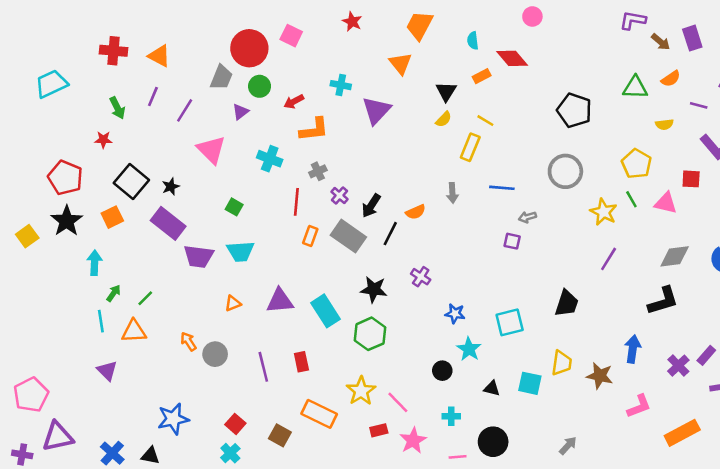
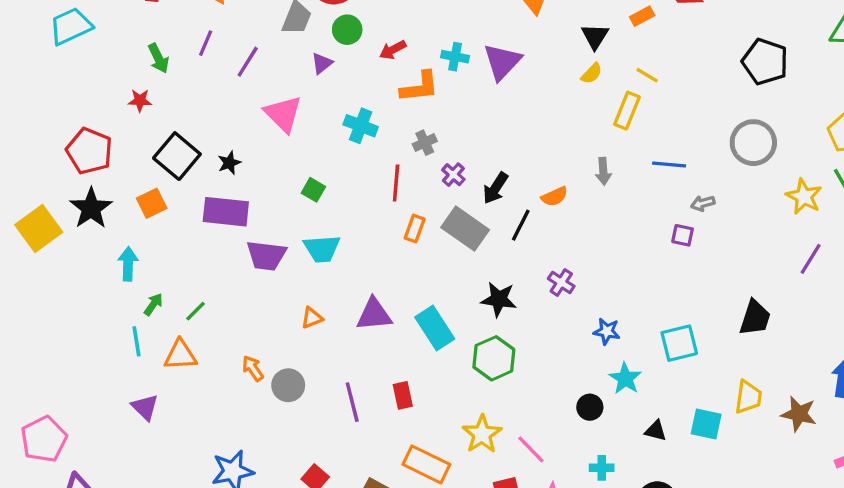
cyan cross: (341, 85) -> (455, 57), moved
purple rectangle: (168, 223) -> (226, 212), turned -32
yellow square: (27, 236) -> (39, 229), size x1.5

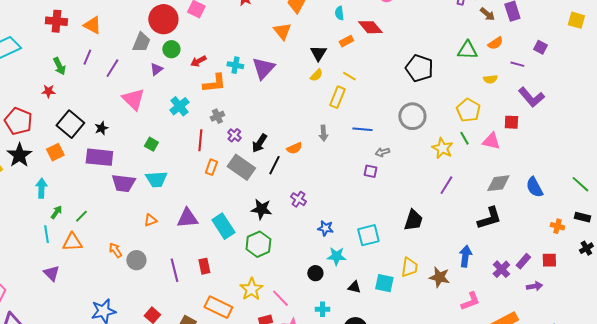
cyan cross: (361, 126) -> (179, 106), turned 30
cyan star: (625, 379) -> (336, 256), turned -30

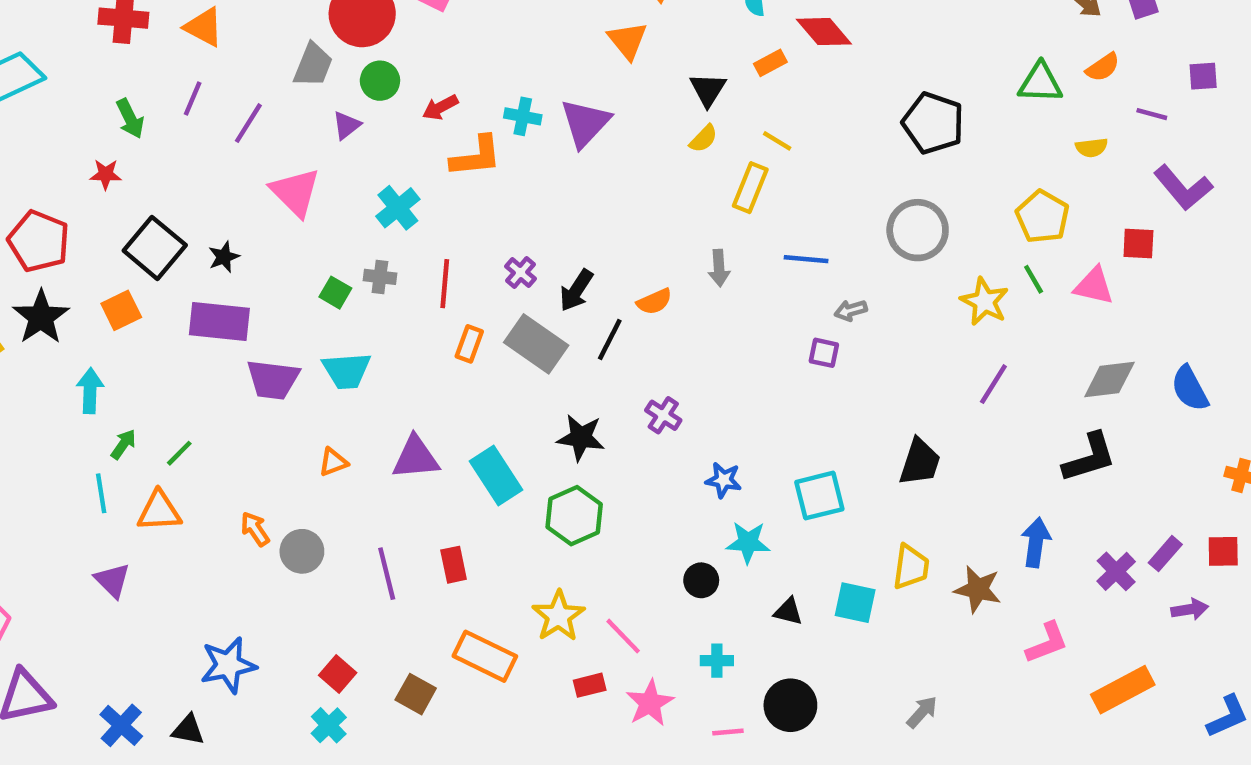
purple square: (540, 47) -> (1203, 76), turned -32
gray cross: (217, 116) -> (380, 277), moved, turned 32

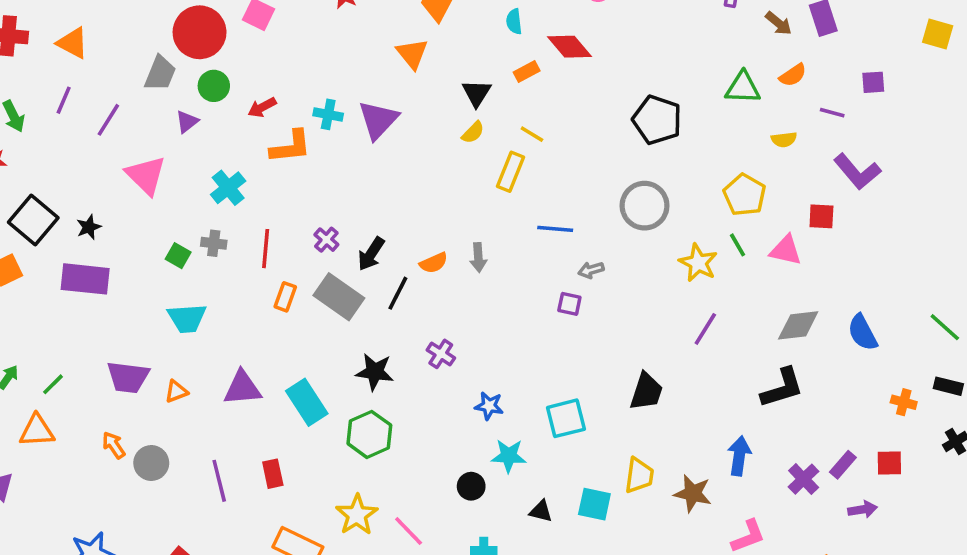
gray arrow: (719, 268) -> (478, 257), moved
purple trapezoid: (273, 380) -> (128, 377), moved

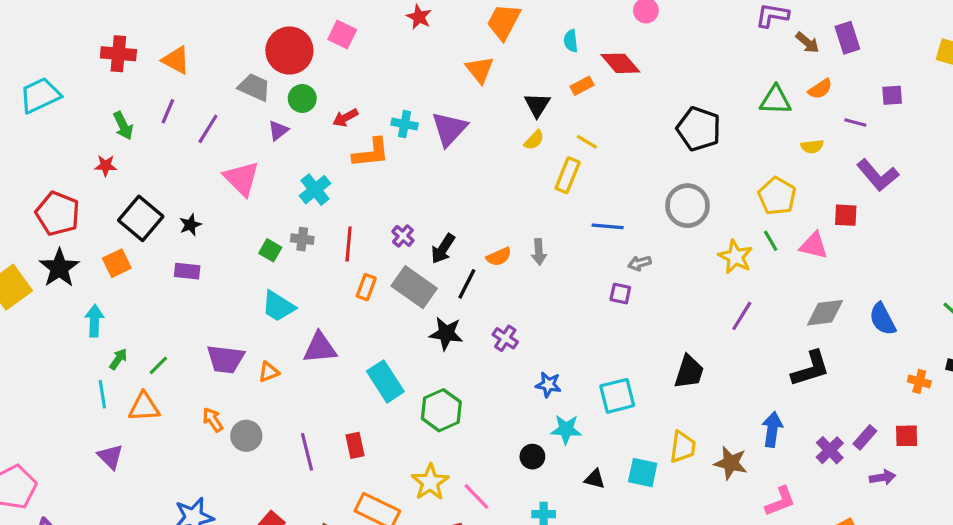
gray trapezoid: (160, 73) -> (254, 87), turned -88
purple rectangle: (85, 279) -> (187, 271), size x0.6
cyan trapezoid: (187, 318) -> (278, 306), turned 36
black star: (375, 372) -> (446, 333), moved
purple triangle: (242, 388) -> (320, 348), moved

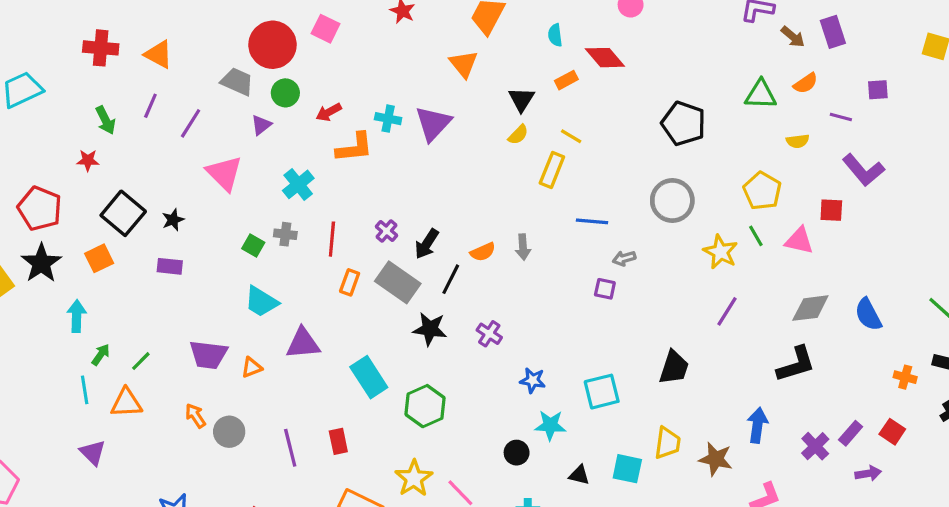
red square: (907, 436) -> (892, 432), turned 35

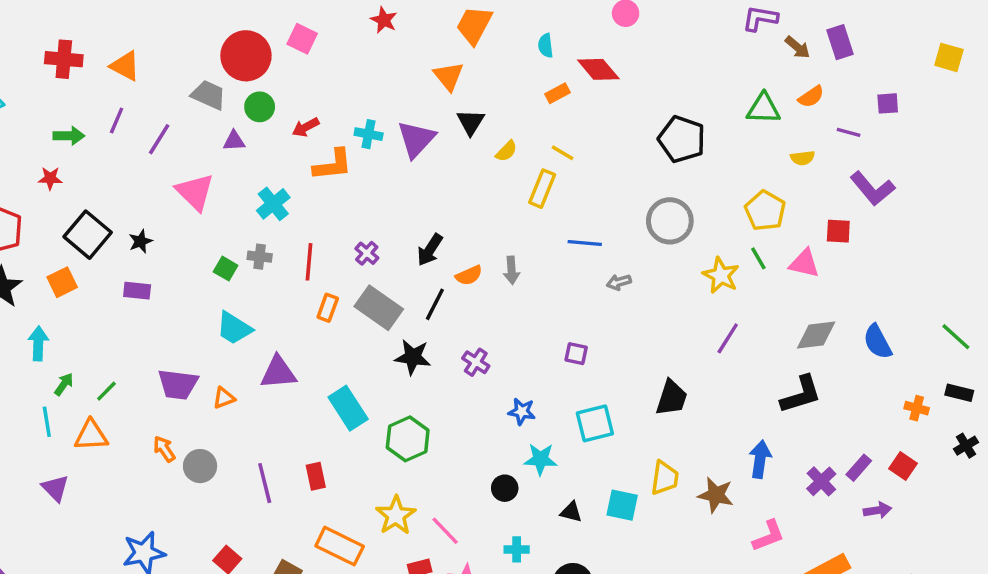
black triangle: (521, 99) -> (471, 122), moved
green arrow: (106, 120) -> (69, 136), turned -64
purple triangle: (261, 125) -> (234, 141), turned 35
black arrow: (427, 244) -> (430, 250), moved
purple square: (605, 289) -> (576, 354), moved

